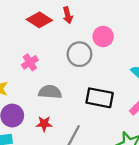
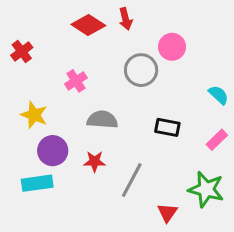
black rectangle: (100, 98) -> (167, 127), size x0.7

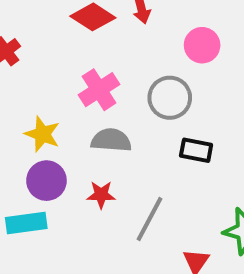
gray circle: (141, 70) -> (170, 98), moved
pink cross: (76, 81) -> (99, 90), moved, size x1.4
yellow star: (34, 115) -> (42, 134), moved

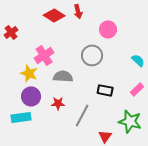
pink cross: (99, 90) -> (44, 55), moved
black rectangle: (196, 150) -> (105, 90), moved

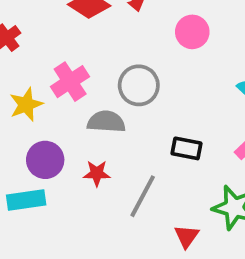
gray circle: (92, 55) -> (139, 85), moved
yellow star: (29, 73) -> (26, 104), moved, turned 30

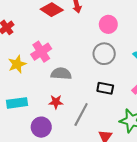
gray circle: (139, 85) -> (104, 54), moved
purple circle: (45, 160) -> (41, 127), moved
cyan rectangle: (26, 200) -> (17, 103), moved

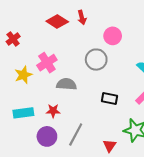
gray circle: (104, 54) -> (96, 60), moved
red star: (56, 102) -> (53, 111), moved
gray line: (81, 114) -> (76, 134), moved

